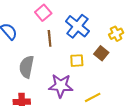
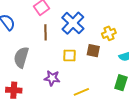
brown square: (101, 53) -> (93, 51), turned -32
purple star: (61, 86) -> (52, 78), size x0.7

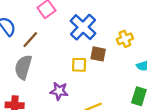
brown line: (45, 32) -> (30, 40), moved, turned 42
brown square: (93, 51) -> (98, 54), moved

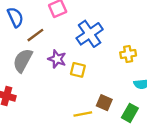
brown square: (98, 54) -> (104, 103), moved
purple star: (59, 91) -> (57, 59), moved

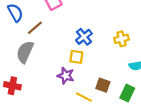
blue cross: (90, 34) -> (84, 37), moved, size x0.7
purple star: (57, 59) -> (66, 76), moved
yellow line: (83, 114) -> (84, 97), turned 42

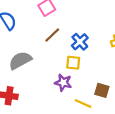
brown line: (35, 28) -> (52, 35), moved
gray semicircle: (25, 52) -> (20, 60), turned 40

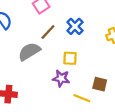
blue cross: (80, 42) -> (75, 26), moved
gray semicircle: (20, 60) -> (29, 52), moved

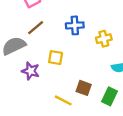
blue cross: (75, 26) -> (75, 25), moved, turned 35
purple star: (61, 78) -> (31, 71), moved

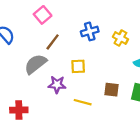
yellow cross: (104, 39) -> (120, 38), turned -35
yellow line: (63, 100) -> (83, 102), moved

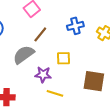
brown square: (111, 90) -> (94, 81), size x1.5
yellow line: (83, 102) -> (55, 93), moved

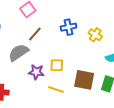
yellow square: (63, 58) -> (57, 65), moved
yellow line: (55, 93) -> (56, 89), moved

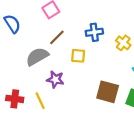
yellow square: (57, 65) -> (78, 56), moved
yellow line: (56, 89) -> (40, 101), moved, turned 42

